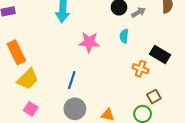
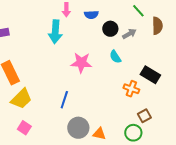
cyan semicircle: (124, 36) -> (115, 57), turned -40
gray circle: (75, 109) -> (78, 128), moved

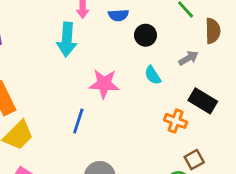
gray arrow: (129, 34) -> (188, 58), moved
blue line: (64, 100) -> (78, 121), moved

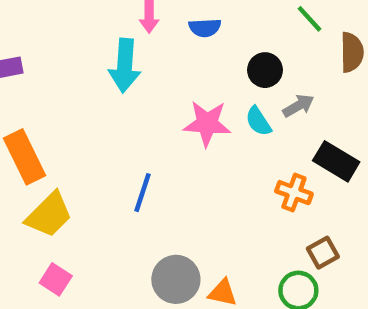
black circle: (146, 35) -> (265, 70), moved
gray arrow: (188, 58) -> (298, 106), moved
pink star: (104, 84) -> (207, 123), moved

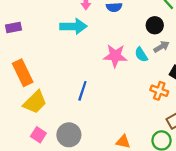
cyan arrow: (125, 66) -> (73, 26), turned -95
black circle: (265, 70) -> (155, 25), moved
gray circle: (176, 279) -> (69, 135), moved

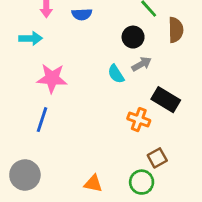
cyan arrow: (73, 26) -> (31, 38), size x0.7
pink star: (115, 56) -> (52, 78), moved

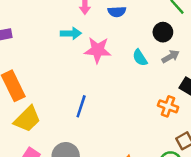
cyan semicircle: (116, 74) -> (140, 58), moved
pink star: (52, 78) -> (98, 50), moved

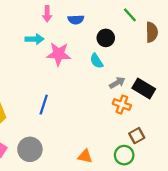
black circle: (163, 32) -> (106, 38), moved
gray arrow: (171, 56) -> (117, 83), moved

